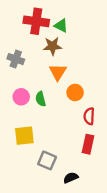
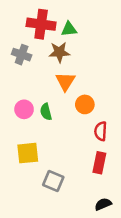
green triangle: (61, 26) -> (69, 29), turned -32
gray cross: (16, 59) -> (22, 55), moved
black semicircle: (71, 178) -> (103, 204), moved

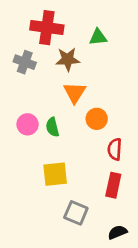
green triangle: (69, 29) -> (98, 37), moved
yellow square: (28, 153) -> (55, 174), moved
gray square: (53, 181) -> (76, 213), moved

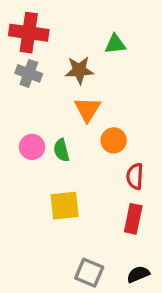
red cross: (47, 28) -> (29, 33), moved
gray square: (76, 213) -> (89, 273), moved

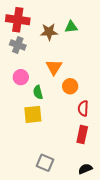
brown star: (79, 70) -> (49, 32), moved
pink circle: (32, 147) -> (21, 77), moved
yellow square: (65, 206) -> (33, 114), moved
gray square: (89, 273) -> (45, 163), moved

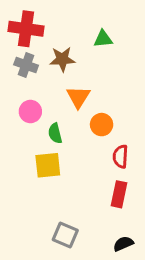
brown star: (49, 32) -> (62, 59), moved

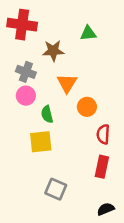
gray cross: (26, 65) -> (26, 72), moved
gray square: (65, 235) -> (56, 189), moved

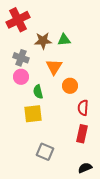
red cross: (22, 25) -> (18, 20), turned -35
green triangle: (88, 33) -> (64, 40), moved

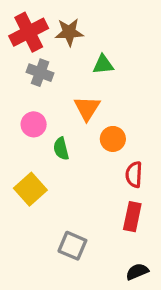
brown star: (43, 41) -> (69, 32), moved
gray cross: (21, 58) -> (40, 73), moved
yellow square: (33, 114) -> (30, 189), moved, turned -36

